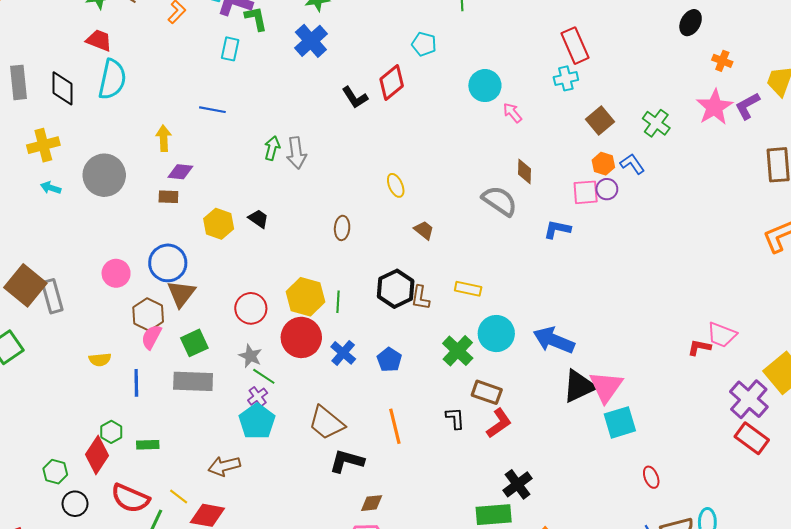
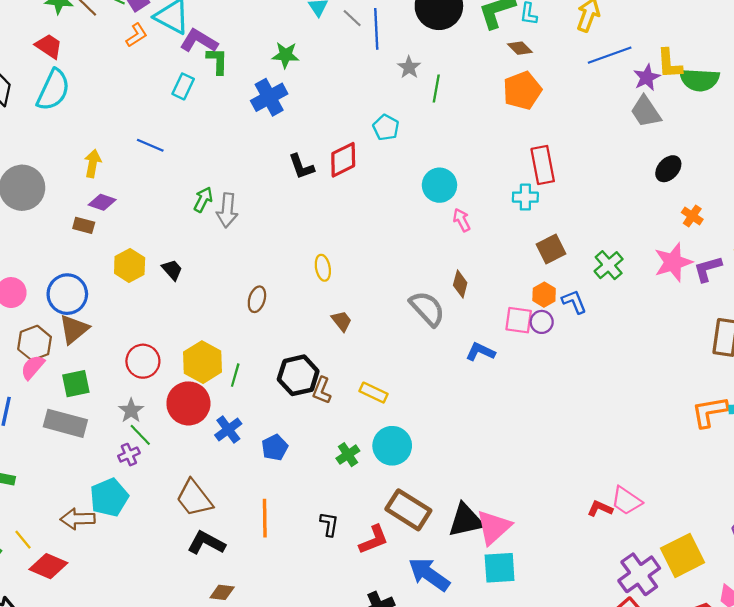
blue arrow: (554, 340) -> (429, 574), moved
green cross: (458, 351) -> (348, 455), size x0.7
brown rectangle: (487, 392) -> (408, 510), moved, size x1.4
cyan pentagon: (257, 421) -> (109, 497), moved

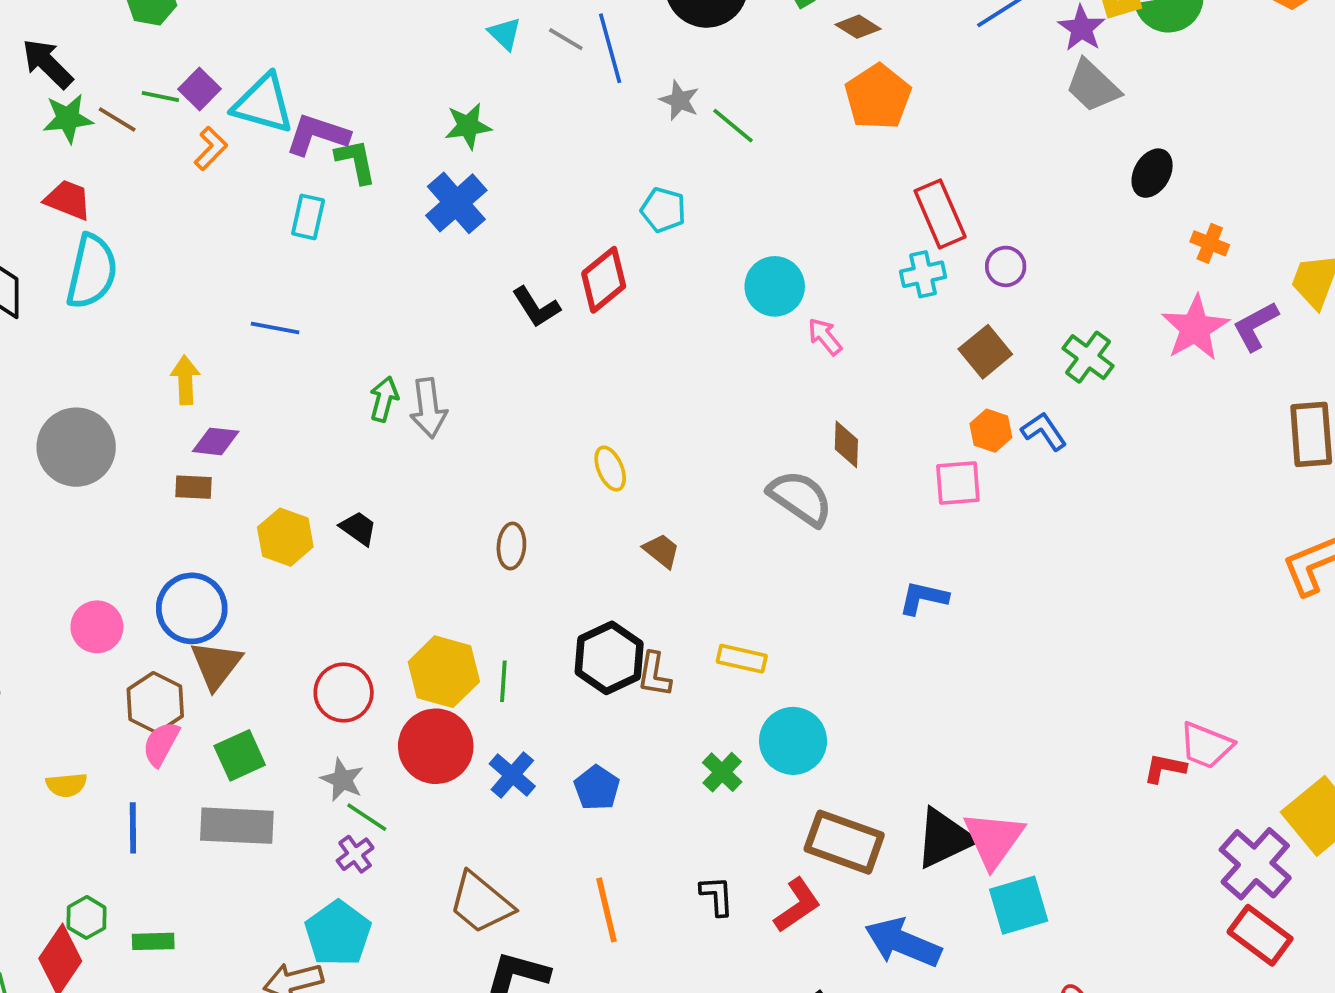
green line: (436, 88) -> (733, 126), turned -48
purple circle: (542, 322) -> (1006, 266), moved
blue L-shape: (480, 352) -> (923, 598), moved

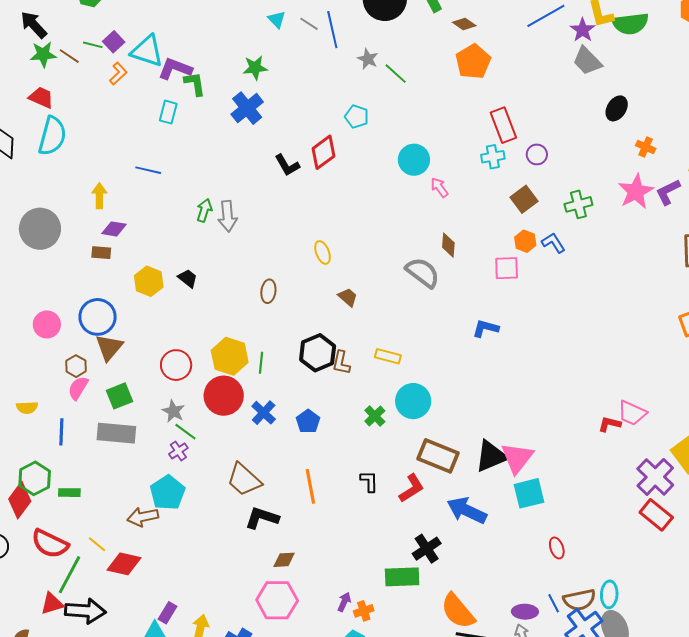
green cross: (1088, 357) -> (578, 204), turned 36
brown hexagon: (155, 703) -> (76, 366), size x0.7
green hexagon: (87, 917) -> (35, 478), size x1.5

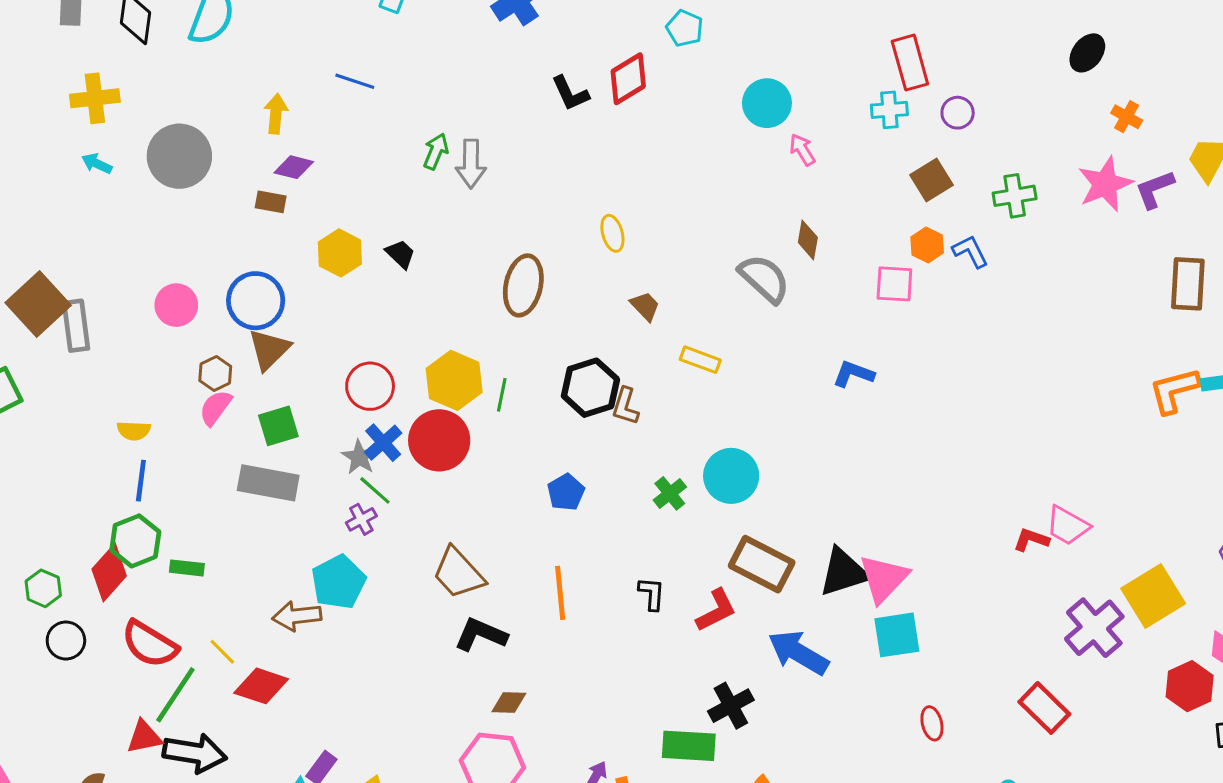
brown ellipse: (268, 291) -> (523, 285), size x1.6
yellow rectangle: (388, 356) -> (700, 360), moved
blue cross: (264, 413) -> (383, 443), moved
blue line: (61, 432) -> (141, 481), moved
red rectangle: (656, 515) -> (1044, 708), moved

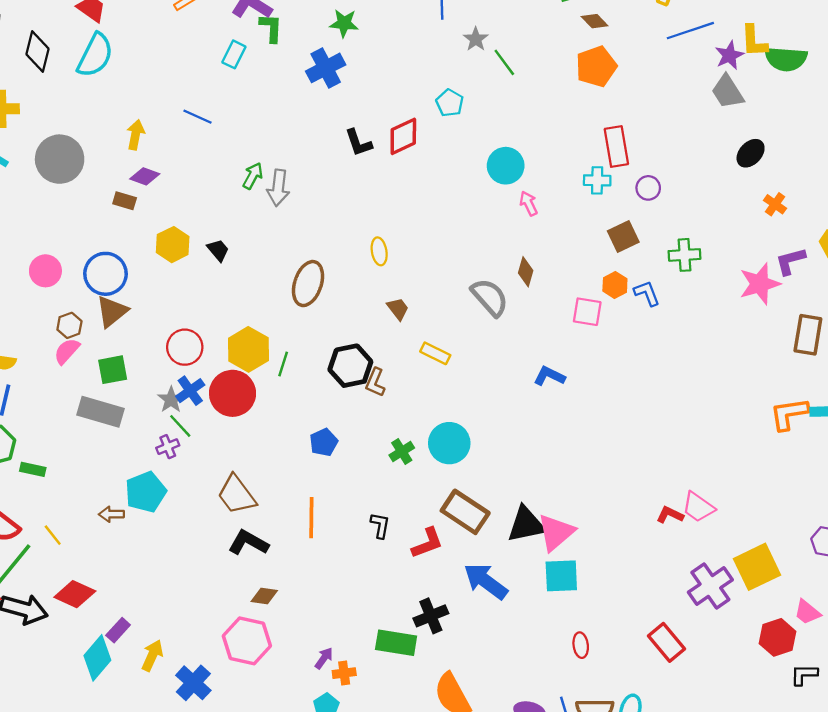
pink star: (1105, 184) -> (760, 284), moved
brown arrow: (297, 616) -> (111, 514), size x0.7
red diamond: (261, 686) -> (75, 594), moved

